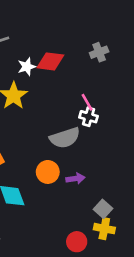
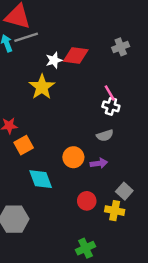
gray semicircle: (65, 138) -> (105, 135), moved, size x0.6
yellow cross: (104, 229) -> (115, 211), moved
red circle: (77, 242) -> (87, 201), moved

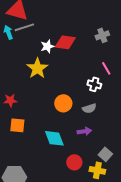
pink line: (110, 93) -> (106, 68), moved
orange square: (24, 145) -> (17, 125), moved, turned 35
orange circle: (73, 157) -> (63, 103), moved
cyan diamond: (41, 179) -> (54, 138), moved

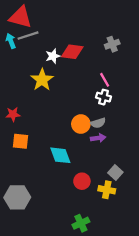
pink line: (106, 68) -> (105, 80), moved
orange circle: (63, 103) -> (81, 124), moved
purple arrow: (84, 131) -> (98, 138), moved

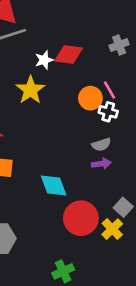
orange circle: (81, 124) -> (90, 98), moved
red circle: (82, 181) -> (81, 218), size x1.6
yellow cross: (107, 190) -> (112, 229), turned 35
green cross: (81, 223) -> (63, 271), moved

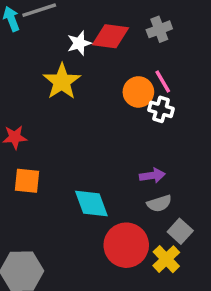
gray cross: (119, 45) -> (159, 29), moved
gray semicircle: (101, 145) -> (159, 203), moved

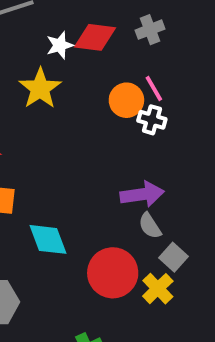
purple arrow: (152, 176) -> (142, 194), size x1.5
cyan diamond: (91, 203) -> (48, 239), moved
gray semicircle: (159, 203) -> (150, 226), turned 75

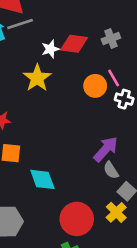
white cross: (152, 120) -> (124, 99), moved
purple arrow: (142, 194) -> (106, 149), turned -40
red circle: (113, 273) -> (77, 219), moved

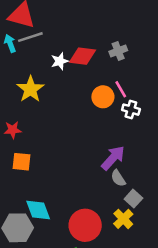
yellow star: (37, 78) -> (30, 89), moved
cyan diamond: (42, 179) -> (38, 210), moved

